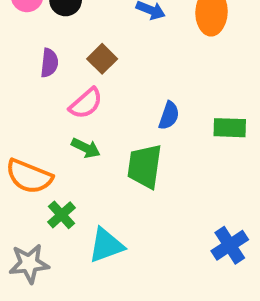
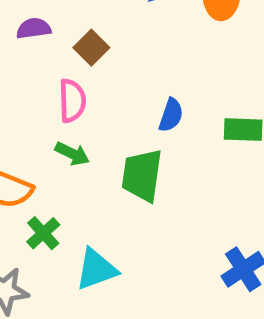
purple semicircle: (49, 63) -> (34, 28), moved, turned -104
pink semicircle: (86, 103) -> (72, 101), turned -51

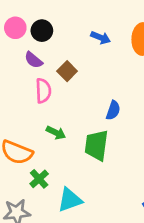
purple semicircle: (34, 28) -> (33, 60), turned -132
pink semicircle: (72, 101) -> (43, 91), moved

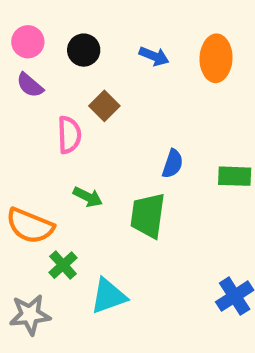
black circle: (42, 31) -> (84, 50), moved
purple semicircle: (33, 60) -> (30, 85), moved

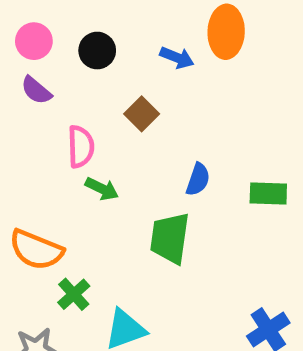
orange ellipse: (216, 58) -> (226, 32), moved
brown square: (104, 106) -> (142, 114), moved
green arrow: (88, 197) -> (102, 189), moved

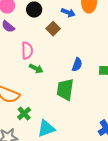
brown square: (142, 114) -> (53, 28), moved

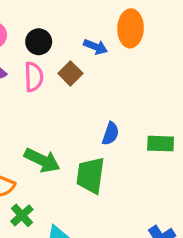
pink semicircle: (27, 50) -> (34, 77), moved
green arrow: (36, 68) -> (42, 160), moved, size x1.5

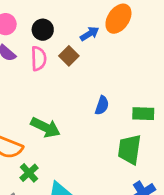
orange ellipse: (131, 28) -> (118, 19), turned 32
blue arrow: (95, 47) -> (90, 34), turned -54
green trapezoid: (90, 175) -> (129, 149), moved

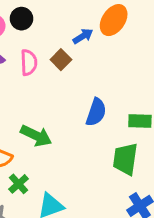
black circle: (43, 30) -> (21, 19), moved
blue semicircle: (102, 105) -> (96, 112), size x1.4

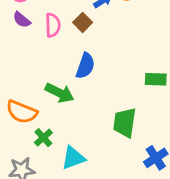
blue semicircle: (96, 112) -> (85, 66), moved
green trapezoid: (125, 159) -> (125, 123), moved

